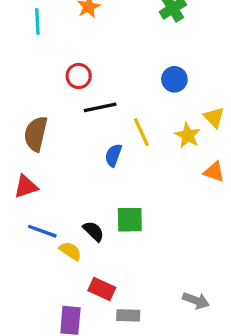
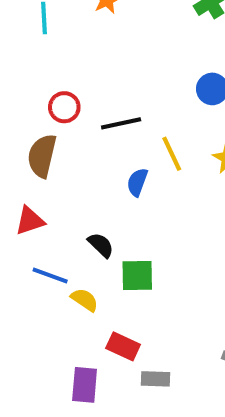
red circle: (79, 76) -> (64, 107), moved
green square: (130, 220) -> (137, 275), moved
black semicircle: (94, 231) -> (101, 245), moved

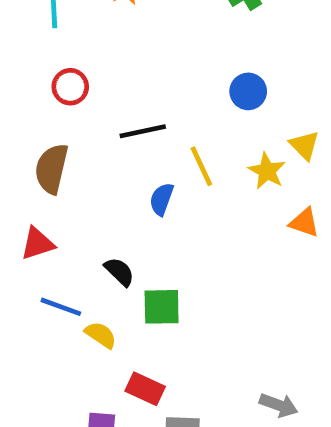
red circle: (64, 107) -> (70, 87), moved

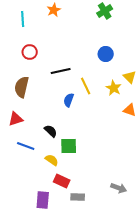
yellow semicircle: (101, 335) -> (52, 160), moved

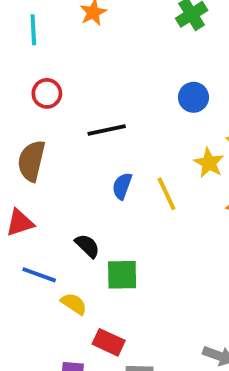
yellow line: (86, 86) -> (166, 194), moved
yellow semicircle: (52, 160) -> (74, 304), moved

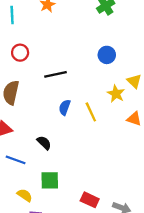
green square: (122, 275) -> (50, 180), moved
yellow semicircle: (74, 304) -> (25, 195), moved
red rectangle: (109, 342) -> (90, 200), moved

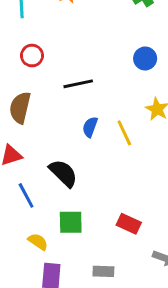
black semicircle: (44, 143) -> (63, 173), size x1.5
blue line: (16, 160) -> (26, 195), turned 42
red rectangle: (90, 200) -> (129, 224), moved

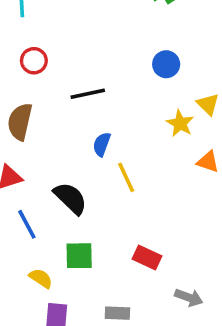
yellow line: (124, 133) -> (126, 177), moved

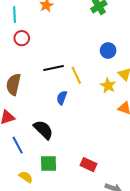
red circle: (34, 61) -> (22, 38), moved
blue circle: (166, 64) -> (108, 50), moved
yellow line: (126, 177) -> (76, 75), moved

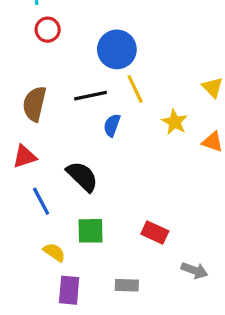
blue circle: (108, 50) -> (117, 49), moved, size x1.5
black line: (54, 68) -> (90, 96), moved
yellow star: (108, 85) -> (175, 122), moved

